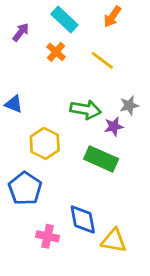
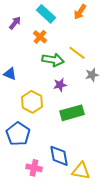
yellow line: (102, 60) -> (77, 53), moved
green arrow: (86, 110) -> (53, 60), moved
purple star: (114, 127) -> (60, 85), moved
green rectangle: (101, 159) -> (72, 113), turned -40

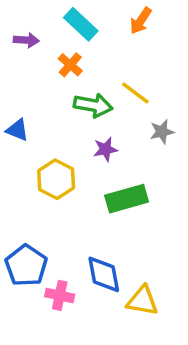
purple arrow: (15, 23) -> (26, 40), turned 56
blue pentagon: (18, 134) -> (26, 266), moved

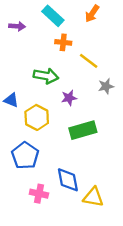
orange cross: (70, 65) -> (63, 42), moved, turned -35
green arrow: (93, 105) -> (46, 76), moved
blue triangle: (17, 130) -> (11, 100), moved
blue pentagon: (26, 266) -> (25, 156), moved

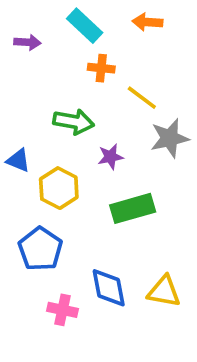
orange arrow: (92, 14) -> (147, 22), turned 60
gray star: (106, 86) -> (170, 138), size x1.5
yellow triangle: (93, 197) -> (164, 291), moved

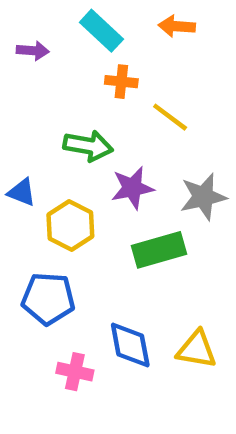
gray star: (170, 138) -> (203, 197), moved
purple star: (110, 157) -> (132, 188), size x1.4
blue pentagon: (40, 249) -> (48, 299), turned -30

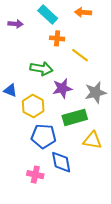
blue pentagon: (48, 299) -> (44, 136), moved
yellow triangle: (197, 349) -> (92, 140), moved

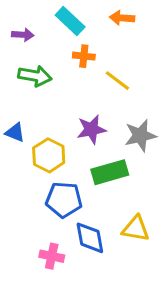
green arrow: (41, 69) -> (35, 76), moved
yellow triangle: (92, 140) -> (136, 229), moved

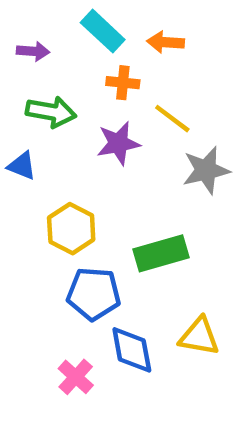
orange arrow: (122, 18) -> (166, 42), moved
purple star: (91, 129) -> (118, 143), moved
blue triangle: (15, 132) -> (22, 166), moved
gray star: (140, 136) -> (206, 170), moved
pink cross: (52, 256) -> (76, 377), turned 30

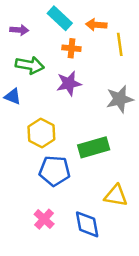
yellow line: (172, 119) -> (120, 44), moved, turned 45
blue diamond: (132, 350) -> (87, 224), moved

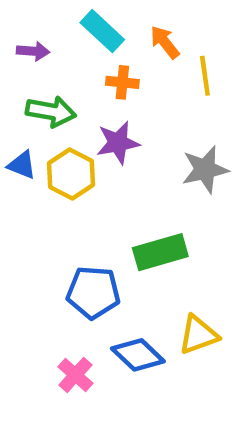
orange arrow: (96, 25) -> (165, 42), turned 48
yellow hexagon: (41, 133) -> (71, 174), moved
yellow triangle: (116, 196) -> (198, 335), turned -30
blue diamond: (87, 224) -> (138, 355), moved, turned -36

